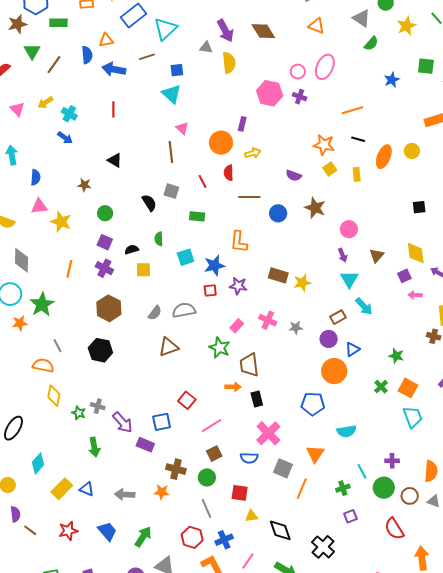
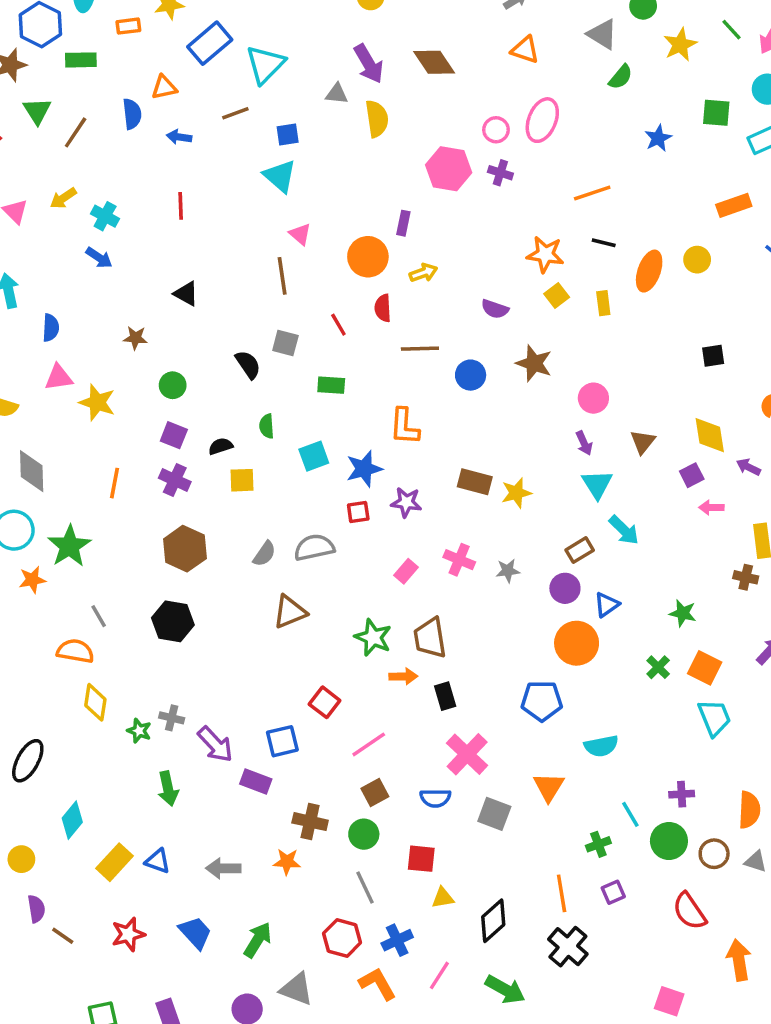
blue arrow: (114, 69) -> (179, 137), size x0.6
green star: (219, 348) -> (373, 637), moved
orange line: (302, 489) -> (562, 893), moved, turned -30
black diamond: (280, 530) -> (493, 921), turned 70

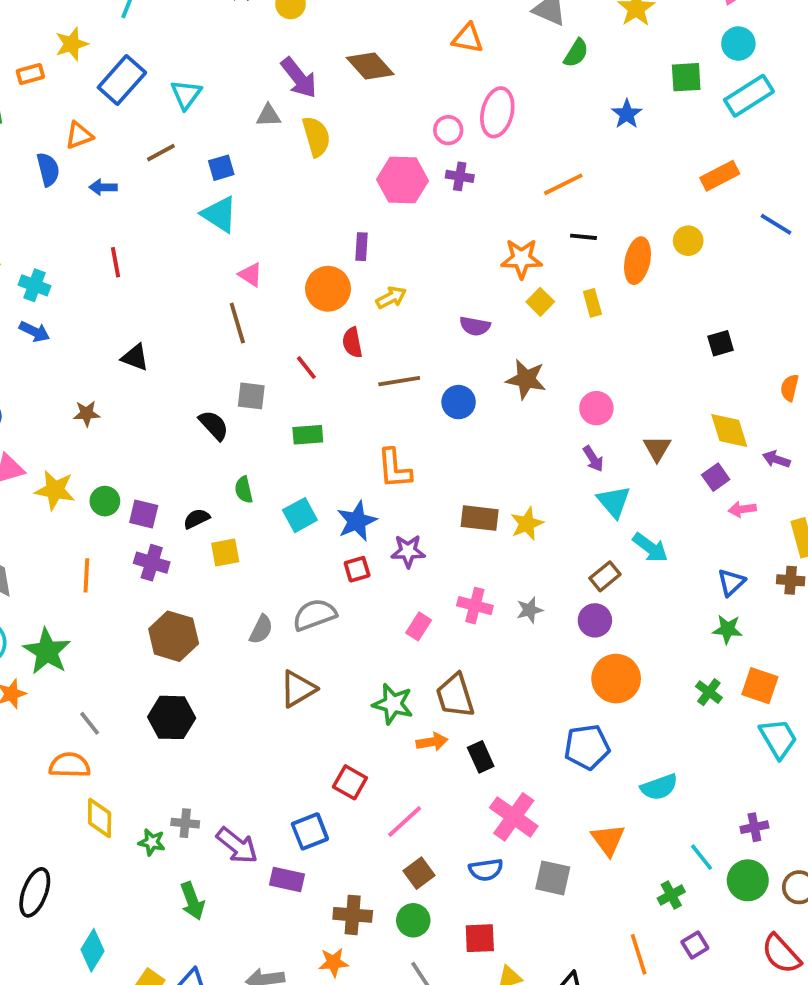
cyan triangle: (265, 64) -> (186, 94), size x0.7
green circle: (173, 385) -> (105, 501), moved
blue triangle: (607, 605) -> (731, 582), moved

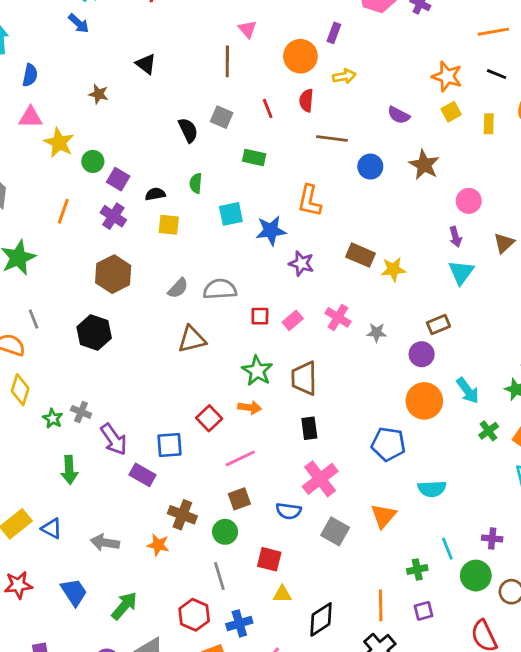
cyan arrow: (650, 548) -> (468, 391), moved
red square: (357, 569) -> (260, 316), moved
orange arrow: (432, 742) -> (250, 407), moved

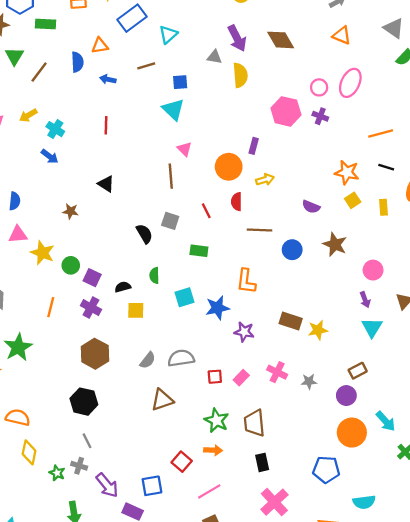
gray line: (34, 319) -> (87, 441), moved

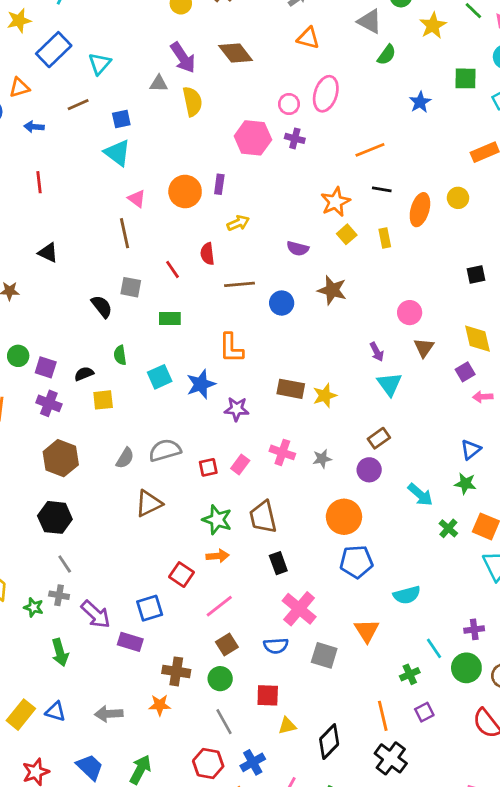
orange circle: (229, 167) -> (185, 192), moved
orange star: (347, 172) -> (335, 202), turned -30
pink circle: (373, 270) -> (410, 313), moved
orange circle: (352, 433) -> (344, 517), moved

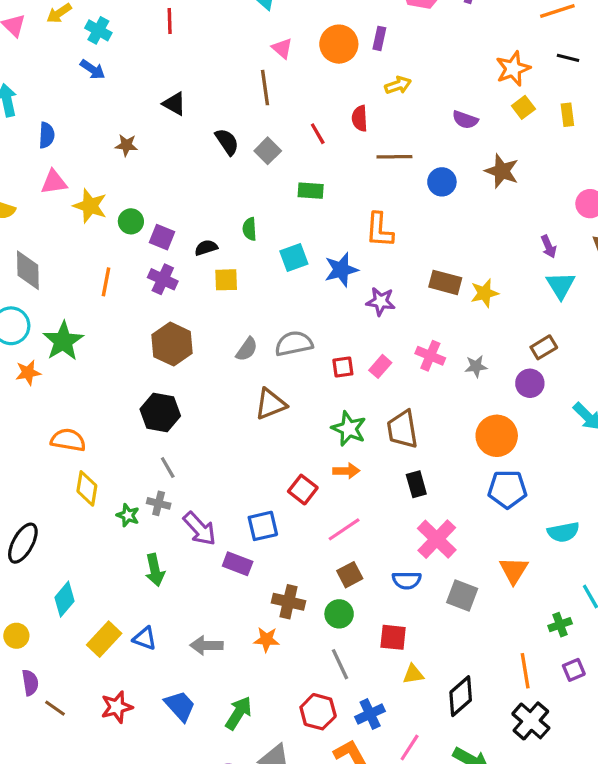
gray square: (131, 287) -> (268, 151), turned 30
black semicircle: (102, 306) -> (227, 142), moved

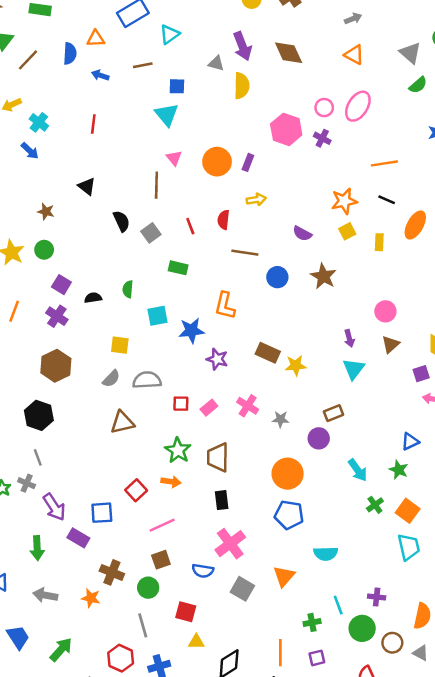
green circle: (131, 221) -> (44, 250), moved
yellow square: (226, 280) -> (120, 345), moved
green arrow: (155, 570) -> (37, 548), moved

